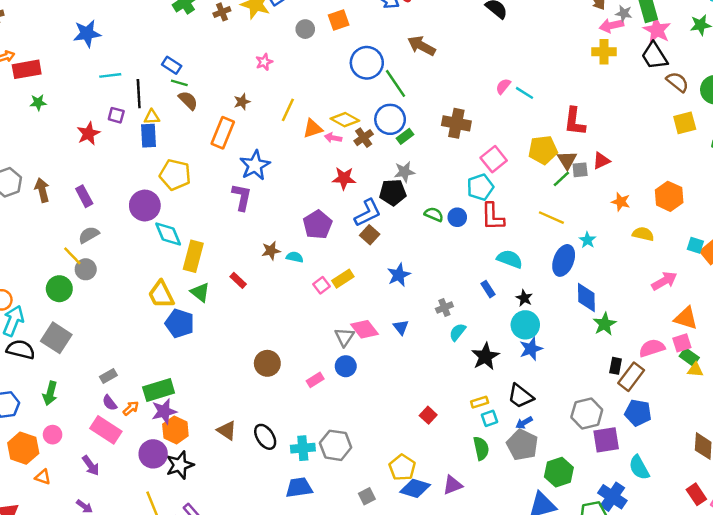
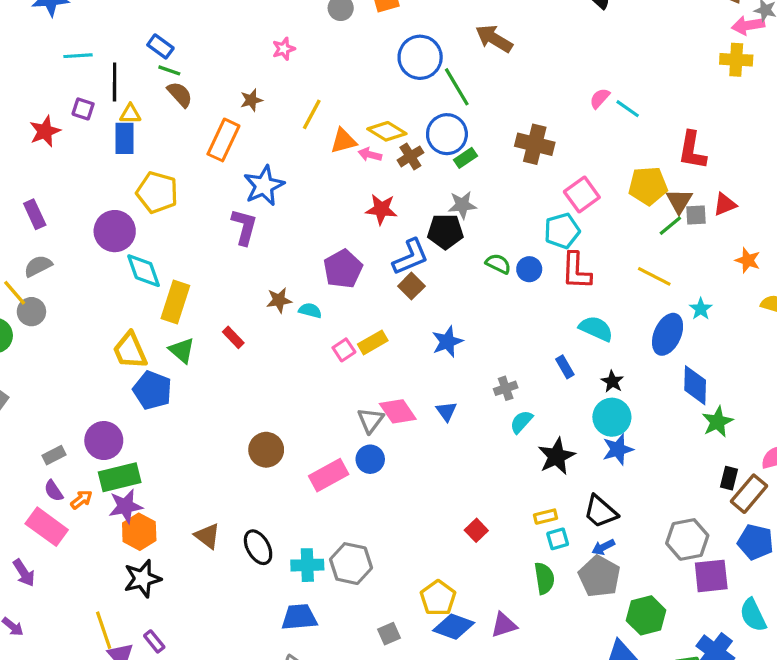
pink rectangle: (315, 380) -> (329, 475), size x1.6
purple circle: (153, 454) -> (104, 441), moved

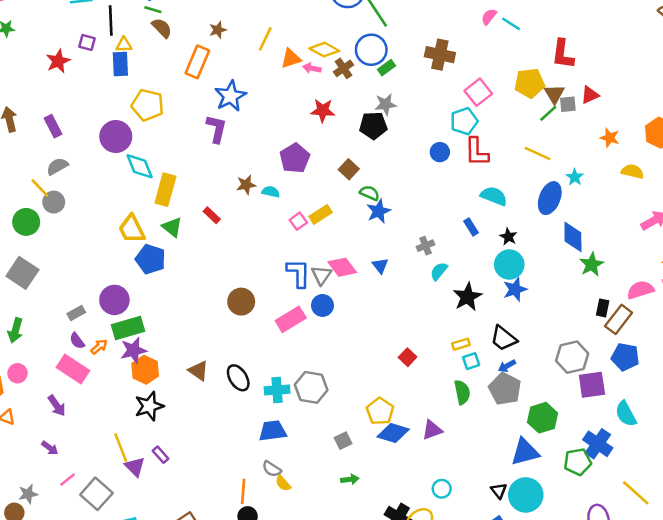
blue L-shape: (410, 257) -> (298, 273), moved, turned -64
green semicircle: (498, 264) -> (370, 193), moved

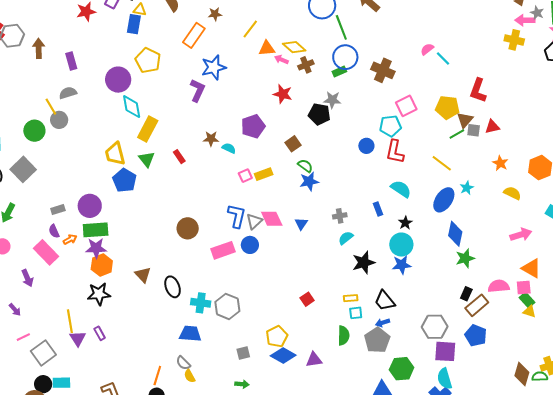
blue circle: (371, 50) -> (345, 57), moved
cyan semicircle: (626, 414) -> (445, 379), moved

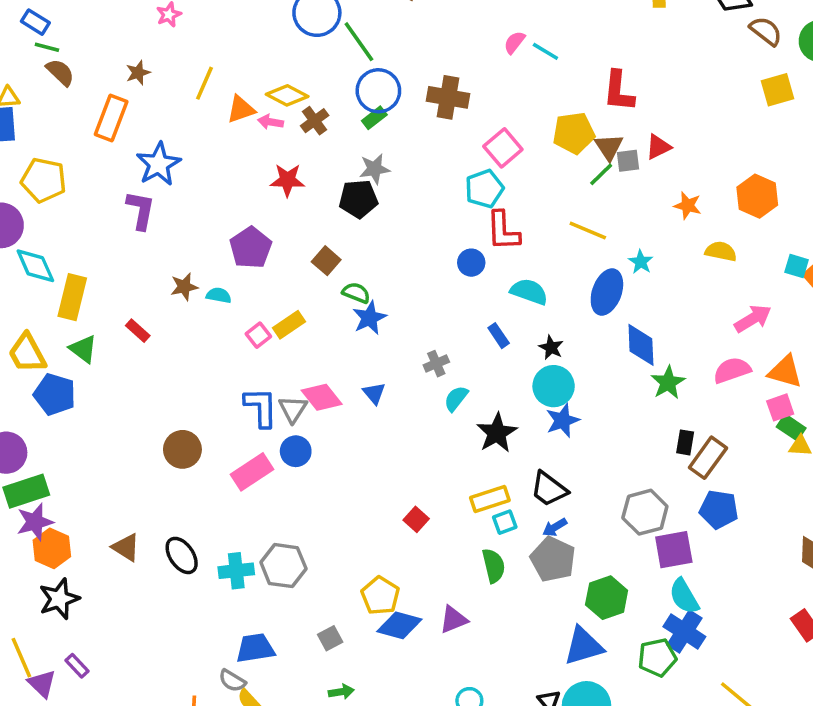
blue circle: (366, 146) -> (471, 263), moved
pink semicircle: (499, 286) -> (732, 370), moved
yellow rectangle: (351, 298) -> (490, 499), size x1.5
blue trapezoid: (190, 334) -> (255, 648), moved

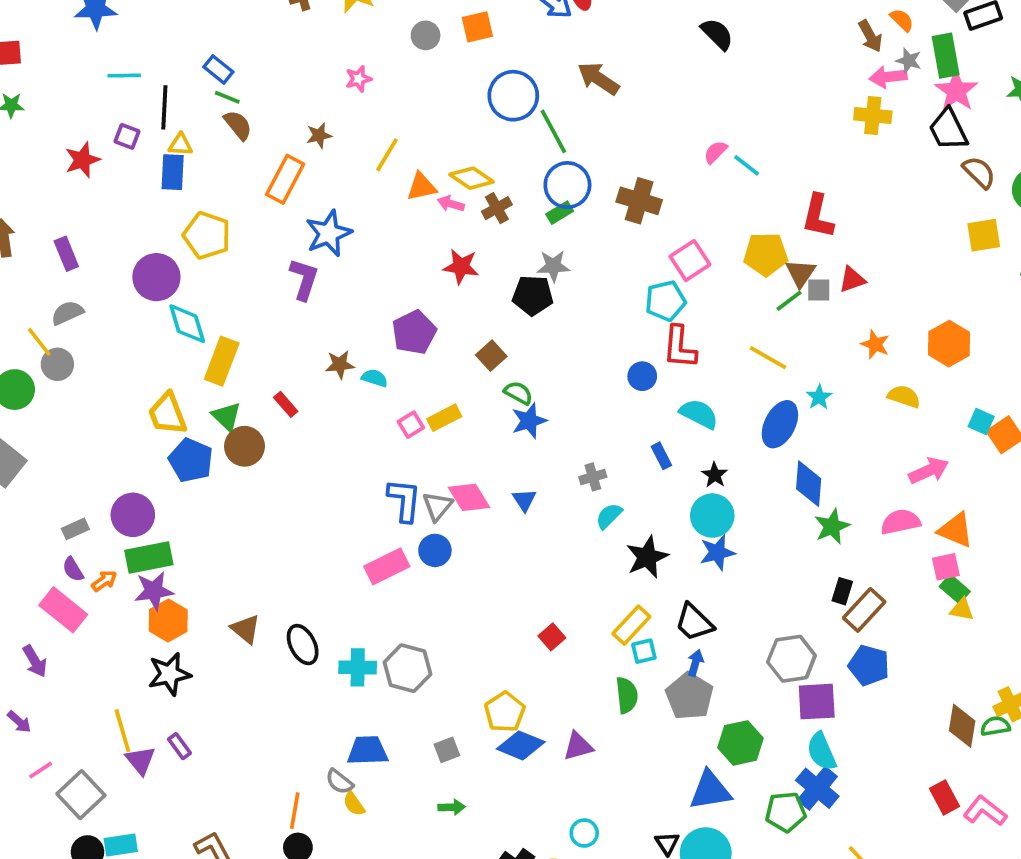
brown circle: (182, 449) -> (244, 446), moved
yellow rectangle: (490, 499) -> (631, 625), turned -36
blue arrow: (555, 527) -> (695, 663), turned 130

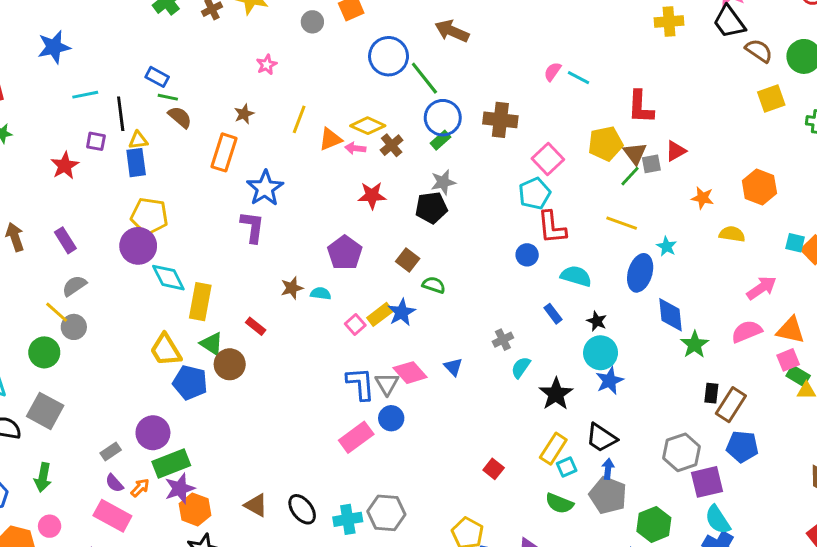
yellow pentagon: (207, 235) -> (149, 216), moved
blue star: (529, 421) -> (402, 312), moved
green semicircle: (627, 695) -> (559, 503), turned 128

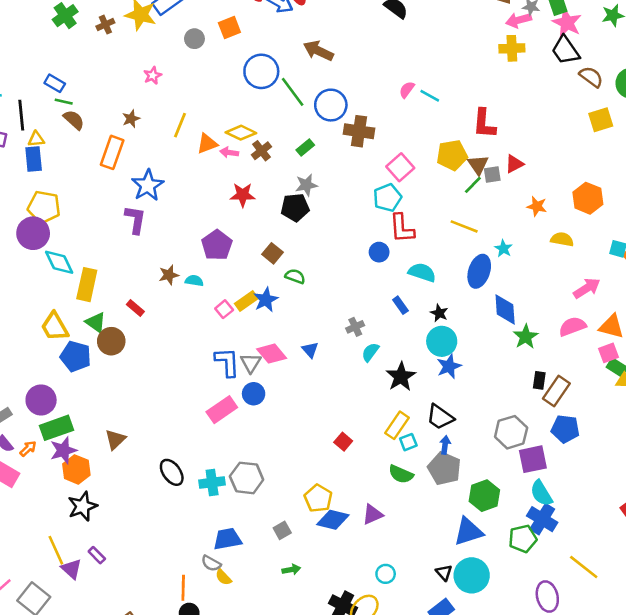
blue circle: (443, 118) -> (331, 105), moved
brown triangle: (256, 505) -> (115, 440), moved, turned 45

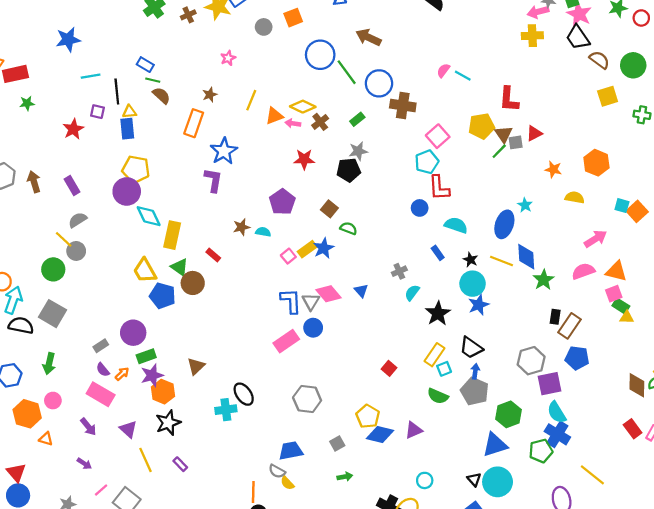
yellow line: (464, 226) -> (501, 261), moved
green rectangle: (56, 428) -> (146, 356), size x0.7
cyan cross: (212, 483) -> (226, 410), moved
purple triangle: (71, 569) -> (128, 429), moved

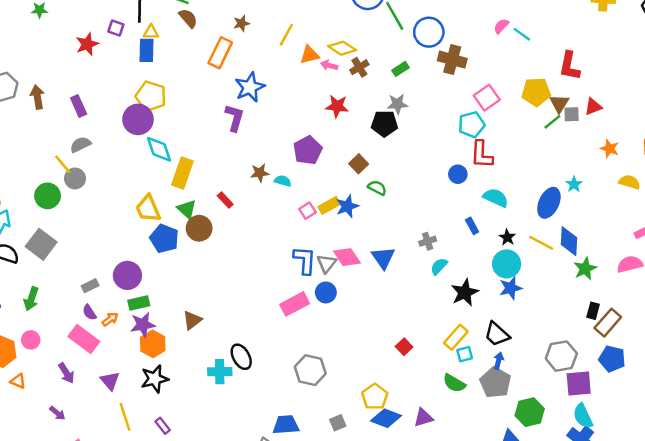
blue triangle: (361, 291) -> (383, 258), size x1.5

